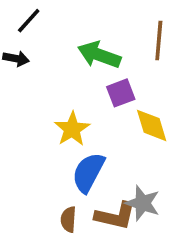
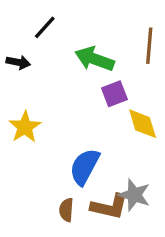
black line: (29, 21) -> (45, 27), moved
yellow star: (72, 129) -> (25, 127), moved

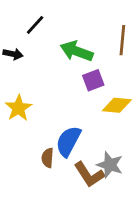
yellow diamond: (143, 124) -> (117, 105), turned -68
brown L-shape: (109, 207) -> (89, 174), turned 44
brown semicircle: (66, 210) -> (48, 158), moved

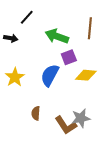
blue semicircle: (68, 141) -> (50, 75), moved
gray star: (110, 165) -> (81, 118), turned -30

